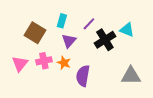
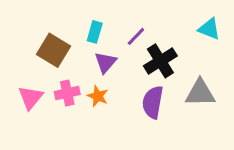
cyan triangle: (127, 30) -> (209, 29), moved
purple semicircle: (83, 76) -> (153, 102), moved
gray triangle: (131, 76) -> (200, 93), moved

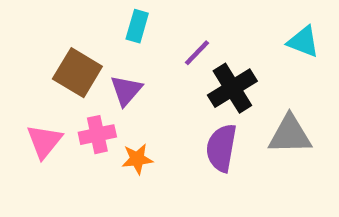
cyan rectangle: (95, 32) -> (137, 26), moved
purple triangle: (105, 62) -> (126, 90), moved
orange star: (98, 96) -> (137, 159), moved, turned -30

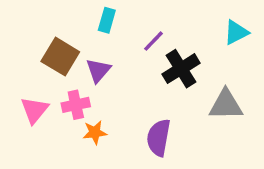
cyan triangle: (303, 42) -> (236, 32), turned -48
purple semicircle: (221, 148) -> (159, 138), moved
orange star: (137, 159) -> (95, 132), moved

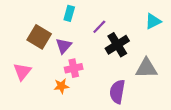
pink cross: (76, 105) -> (74, 68), moved
purple semicircle: (159, 138) -> (117, 92), moved

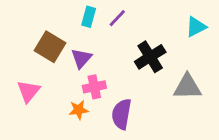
purple line: (99, 27) -> (117, 18), moved
purple semicircle: (117, 92) -> (122, 114), moved

